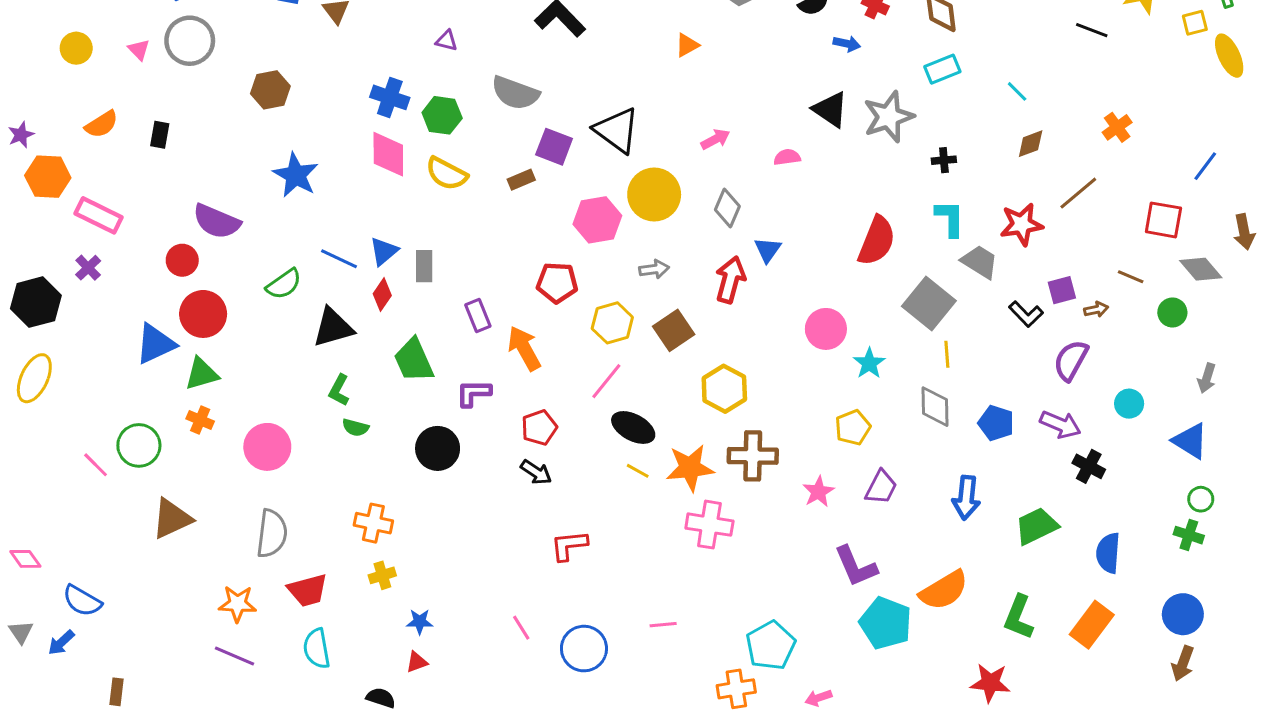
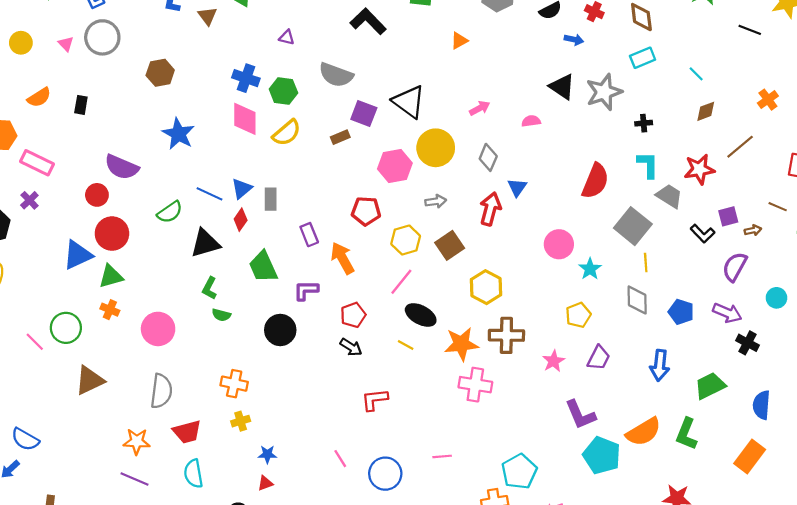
yellow semicircle: (447, 174) -> (287, 133), turned -68
yellow line: (638, 471) -> (406, 345), moved
green L-shape: (1019, 617) -> (686, 434), moved

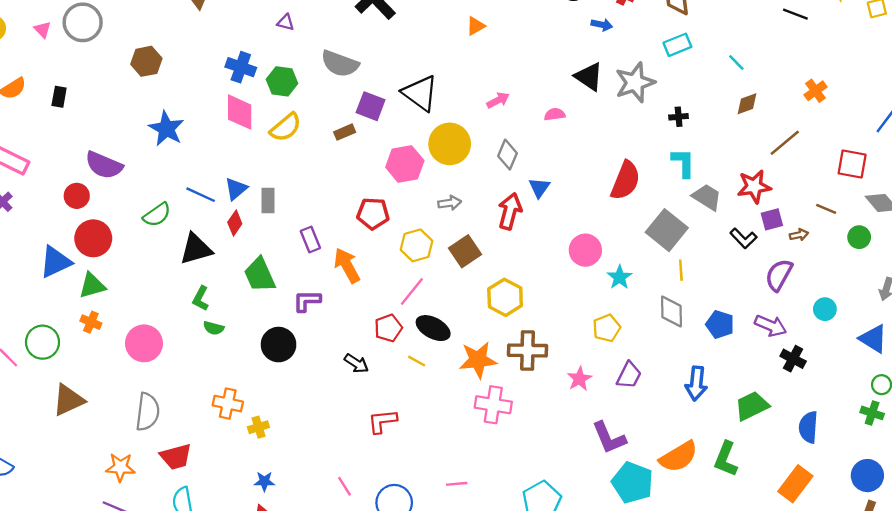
red star: (699, 169) -> (754, 186), moved
red pentagon: (353, 315) -> (388, 328), moved
yellow cross: (241, 421) -> (258, 427), moved

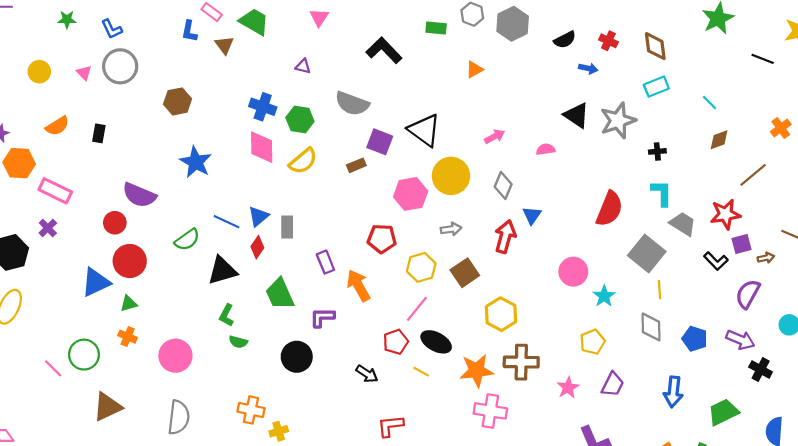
green triangle: (92, 286) -> (129, 304), size x0.7

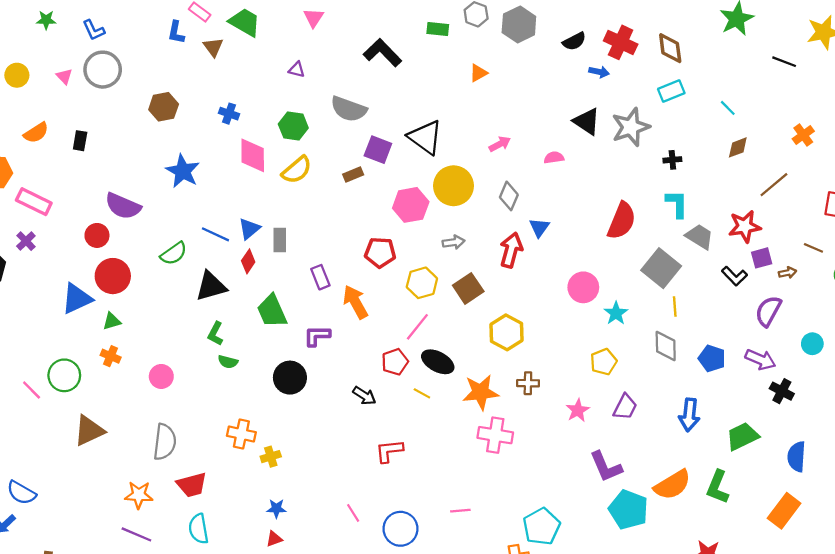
red cross: (608, 41) -> (621, 42), size x1.6
blue cross: (263, 107) -> (229, 114), moved, size x0.7
pink circle: (175, 356) -> (161, 376), size x0.7
brown cross: (521, 362) -> (528, 383), size x0.6

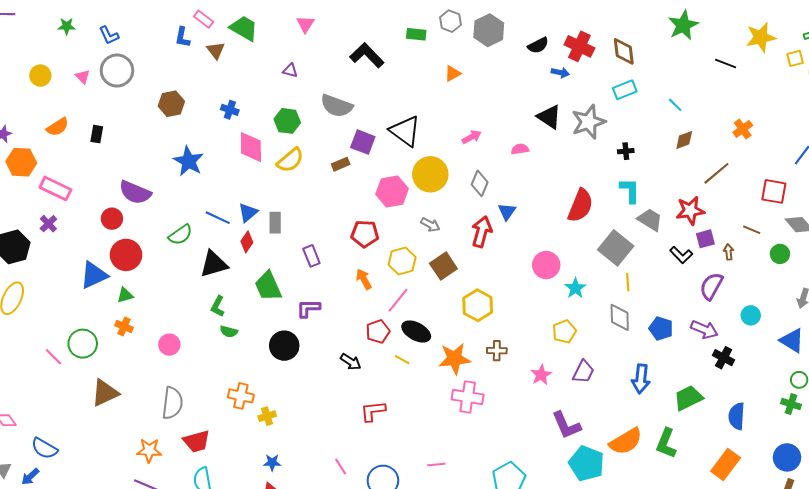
gray arrow: (454, 242) -> (430, 225), turned 36
brown arrow: (788, 273) -> (729, 252), turned -84
orange arrow: (355, 302) -> (364, 279), moved, size x0.7

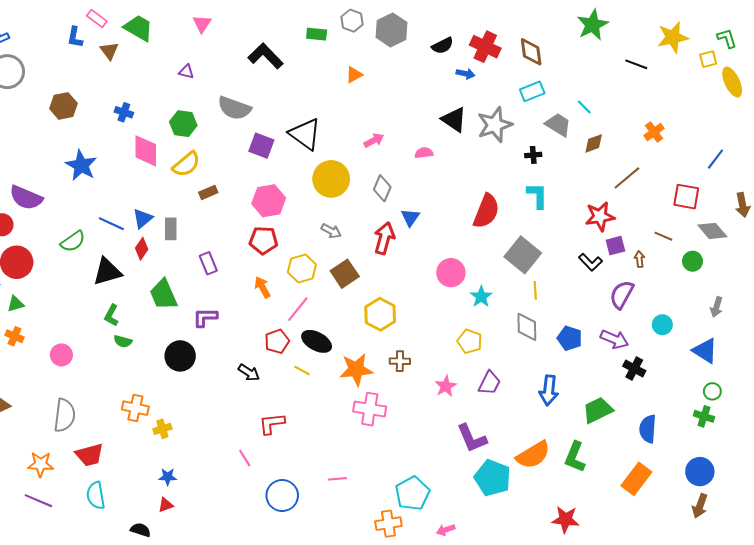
brown rectangle: (341, 164) -> (208, 192), moved
pink hexagon: (392, 191) -> (269, 201), moved
gray trapezoid: (650, 220) -> (558, 125), moved
yellow pentagon: (564, 331) -> (470, 341), turned -30
pink line: (341, 467) -> (245, 458), moved

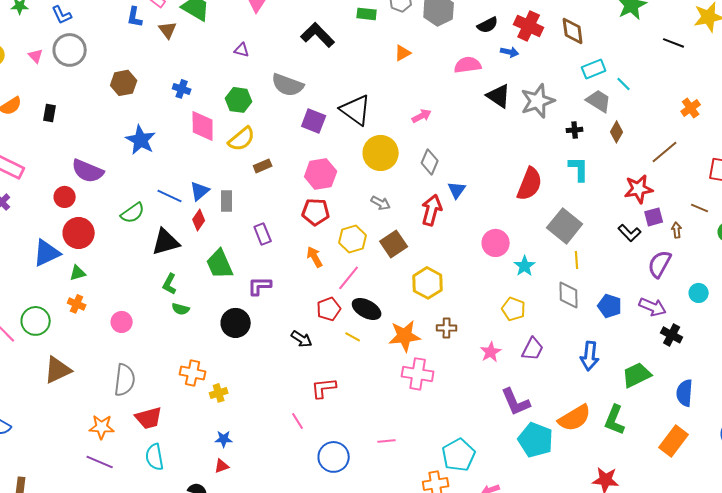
cyan rectangle: (532, 91) -> (594, 69), moved
brown diamond: (594, 143) -> (617, 132), moved, turned -40
pink semicircle: (424, 153) -> (468, 65), moved, size x1.5

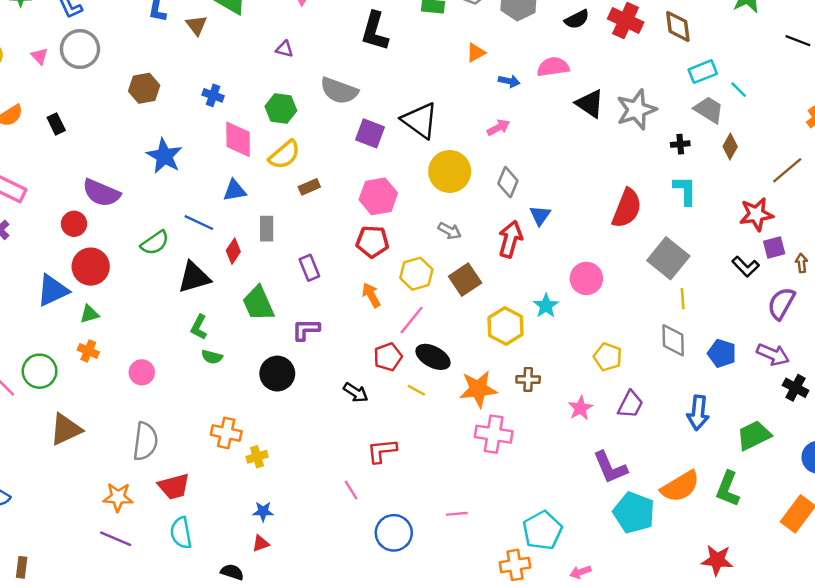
black L-shape: (318, 35) -> (375, 31), turned -120
blue arrow: (510, 52) -> (509, 81), moved
black rectangle: (50, 113) -> (56, 124), turned -36
blue triangle: (200, 191) -> (234, 190), moved, turned 30
cyan star: (525, 266) -> (546, 306), moved

